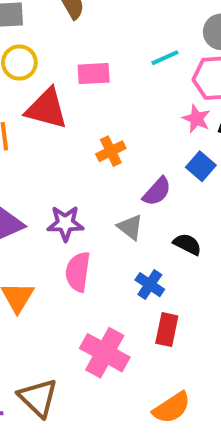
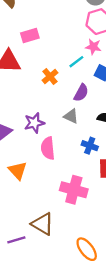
cyan line: (165, 58) -> (76, 62), moved

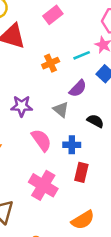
pink rectangle: (30, 35) -> (53, 15), moved, turned -36
blue cross: (90, 146) -> (72, 145), turned -35
pink semicircle: (48, 148) -> (41, 140), moved, turned 135

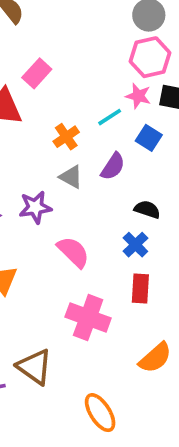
pink rectangle: (53, 15) -> (37, 73), moved
gray triangle: (61, 110) -> (71, 177), moved
blue cross: (72, 145) -> (135, 245), moved, turned -35

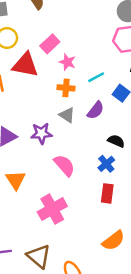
pink star: (138, 96) -> (67, 62), moved
orange cross: (66, 137) -> (66, 88), turned 35
pink cross: (88, 318) -> (52, 209), moved, turned 36
brown triangle: (35, 367) -> (39, 256), moved

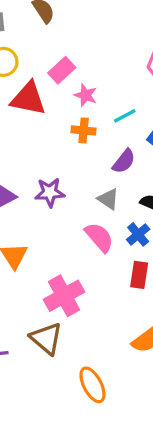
gray triangle: (67, 115) -> (108, 199), moved
pink semicircle: (64, 165) -> (99, 237), moved
brown triangle: (39, 256) -> (46, 338), moved

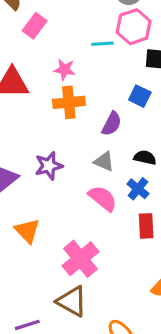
pink rectangle: (62, 70) -> (35, 26), moved
cyan line: (125, 116) -> (102, 44), moved, turned 35
orange cross: (84, 130) -> (69, 102), size x1.4

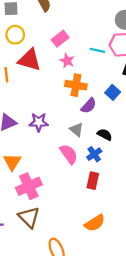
pink rectangle: (35, 26) -> (60, 39), moved
orange cross: (69, 102) -> (76, 85), moved
pink cross: (80, 259) -> (29, 186), moved

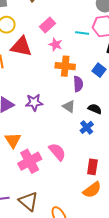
purple semicircle: (89, 106) -> (78, 84), turned -42
pink semicircle: (69, 154) -> (57, 152), moved
red rectangle: (93, 181) -> (92, 167), moved
brown triangle: (29, 217) -> (28, 201), moved

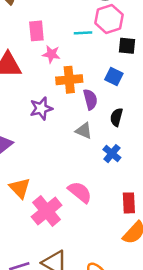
pink rectangle: (48, 25) -> (36, 31), turned -42
purple star: (34, 102) -> (41, 108), moved
black semicircle: (95, 109) -> (116, 117), moved, turned -88

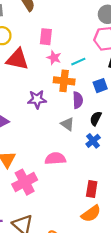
cyan line: (83, 33) -> (78, 62), moved, turned -32
blue square: (114, 77) -> (100, 86), turned 32
blue cross: (112, 154) -> (93, 141), moved
pink semicircle: (80, 192) -> (55, 159), moved, turned -54

